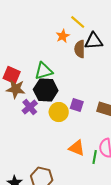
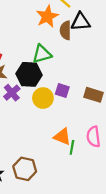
orange star: (63, 36) -> (47, 16), size x1.5
green triangle: (44, 71) -> (42, 54), moved
green line: (95, 157) -> (72, 147), moved

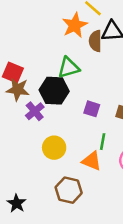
yellow circle: (43, 98) -> (54, 148), moved
green line: (72, 147) -> (103, 142), moved
brown hexagon: (25, 169) -> (69, 190), moved

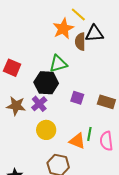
brown star: (18, 89) -> (16, 106), moved
purple cross: (35, 111) -> (39, 104), moved
green line: (103, 142) -> (89, 134), moved

